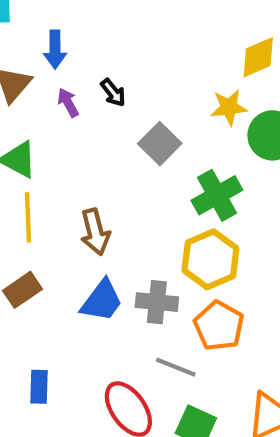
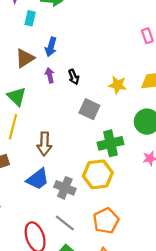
yellow star: (229, 107) -> (118, 85), moved
gray square: (160, 144) -> (89, 109), turned -36
orange pentagon: (219, 326) -> (106, 221), moved

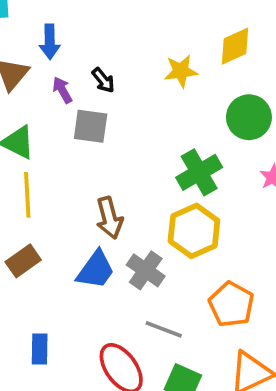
gray square: (89, 109) -> (91, 126), moved
brown arrow: (44, 144) -> (109, 218), moved
gray cross: (65, 188) -> (146, 270), turned 30

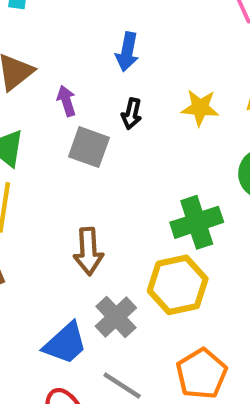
blue arrow: (50, 42) -> (127, 52), moved
black arrow: (103, 80) -> (132, 114), moved, turned 40
blue trapezoid: (96, 270) -> (65, 343), moved

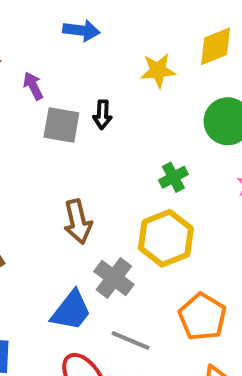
blue arrow: (127, 52) -> (81, 30), turned -84
black arrow: (132, 114) -> (102, 115), moved
green cross: (197, 222) -> (173, 177), size x0.6

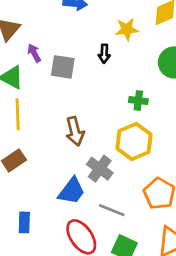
purple arrow: (33, 86) -> (34, 53), moved
black arrow: (102, 115) -> (104, 54), moved
green cross: (173, 177) -> (138, 101), turned 36

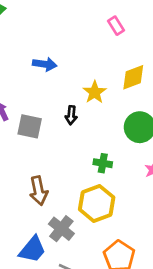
yellow star: (127, 29) -> (95, 92), turned -30

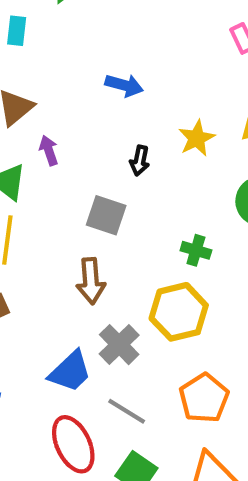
black arrow: (71, 115) -> (140, 161), moved
gray square: (30, 126) -> (106, 215), moved

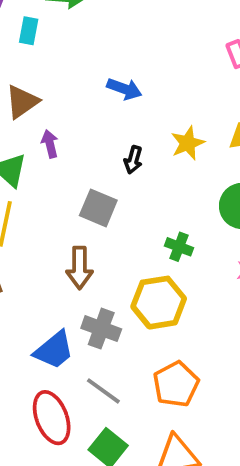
gray cross: (119, 345) -> (101, 329), turned -30

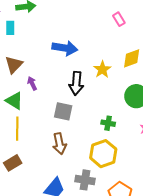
blue arrow: (124, 89) -> (65, 48), size x1.4
black arrow: (133, 160) -> (76, 83), size x1.6
gray cross: (101, 329) -> (85, 180), moved

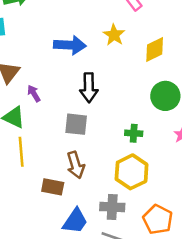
yellow star: (102, 69) -> (114, 35), moved
brown rectangle: (13, 163) -> (53, 187), moved, turned 48

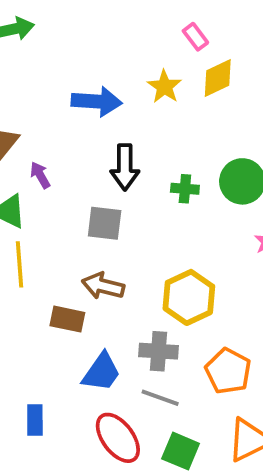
yellow diamond: (155, 49) -> (218, 78), moved
green cross: (134, 133) -> (185, 189), moved
brown arrow: (76, 165) -> (103, 286), turned 120

